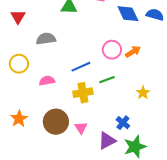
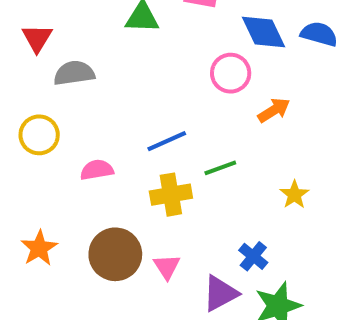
gray semicircle: (46, 39) -> (74, 73), moved
pink circle: (112, 50) -> (231, 73), moved

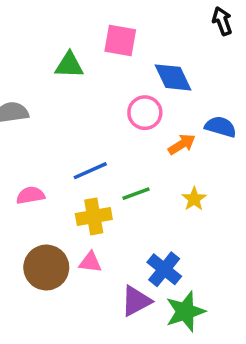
blue semicircle: (319, 34) -> (221, 127), moved
yellow star: (294, 195) -> (194, 199), moved
blue cross: (253, 256) -> (164, 269), size x1.4
pink triangle: (167, 267) -> (90, 262), moved, turned -50

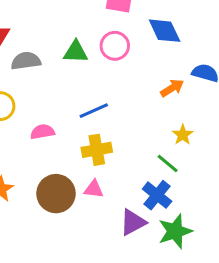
green triangle: (69, 65) -> (76, 52), moved
pink circle: (145, 113) -> (115, 46), moved
green line: (136, 194) -> (168, 163), moved, turned 60

